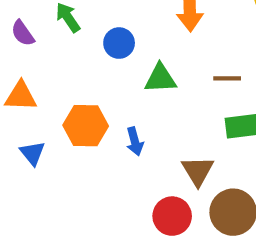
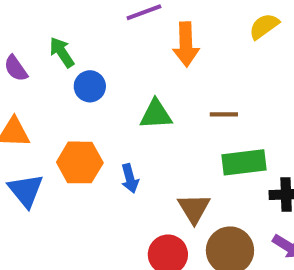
blue circle: (119, 43) -> (90, 86), moved
blue triangle: (33, 153) -> (26, 190), size x1.4

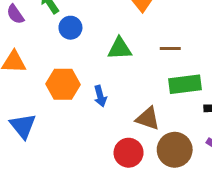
blue triangle: (26, 190) -> (23, 126), moved
brown triangle: (194, 208) -> (148, 118), turned -40

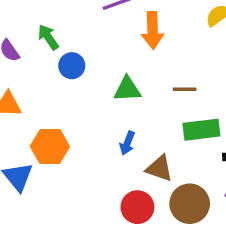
orange hexagon: (63, 84) -> (50, 147), moved
blue arrow: (100, 96) -> (127, 143), moved, turned 36

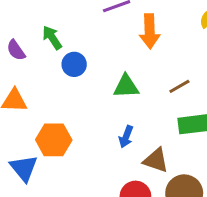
brown line: (185, 89) -> (179, 86), turned -30

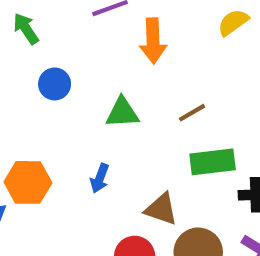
green arrow: (52, 38) -> (26, 29), moved
blue arrow: (126, 137) -> (100, 178), moved

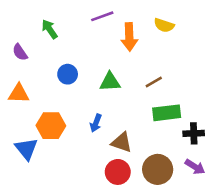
yellow semicircle: (233, 22) -> (164, 25), moved, turned -126
blue circle: (55, 84) -> (68, 74), moved
brown triangle: (161, 209) -> (122, 142), moved

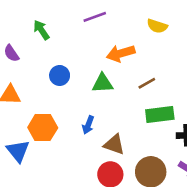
orange arrow: (129, 37) -> (121, 53), moved, turned 76

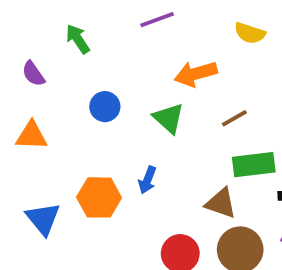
green triangle: (103, 83) -> (169, 118), turned 45
orange hexagon: (43, 128) -> (99, 197), moved
brown triangle: (114, 144) -> (221, 203), moved

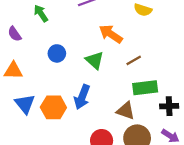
orange arrow: (196, 74) -> (111, 34), turned 50
blue arrow: (147, 180) -> (82, 97), size x1.5
blue triangle: (43, 219) -> (25, 104), moved

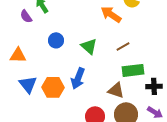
purple semicircle: (14, 34) -> (26, 16), moved
orange arrow: (111, 34) -> (111, 14), moved

